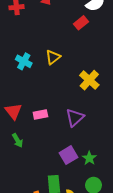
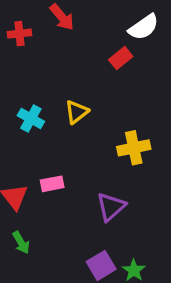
yellow cross: (89, 80) -> (134, 148), turned 36
pink rectangle: (40, 114) -> (52, 184), moved

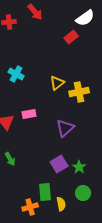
yellow triangle: (77, 112) -> (57, 83), moved
green arrow: (21, 243) -> (10, 159), moved

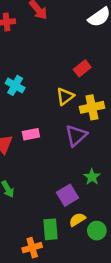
red rectangle: (71, 37) -> (82, 68), moved
purple triangle: (65, 128) -> (76, 135), moved
green star: (79, 167) -> (92, 177), moved
yellow semicircle: (61, 204) -> (77, 220), moved, turned -112

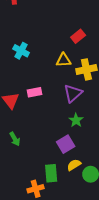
yellow triangle: (65, 96) -> (64, 60), turned 35
green star: (92, 177) -> (76, 120), moved

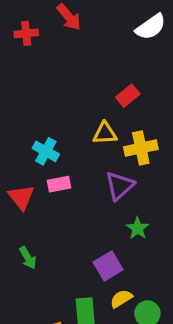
cyan cross: (21, 51) -> (46, 151), moved
green star: (76, 120) -> (138, 228), moved

